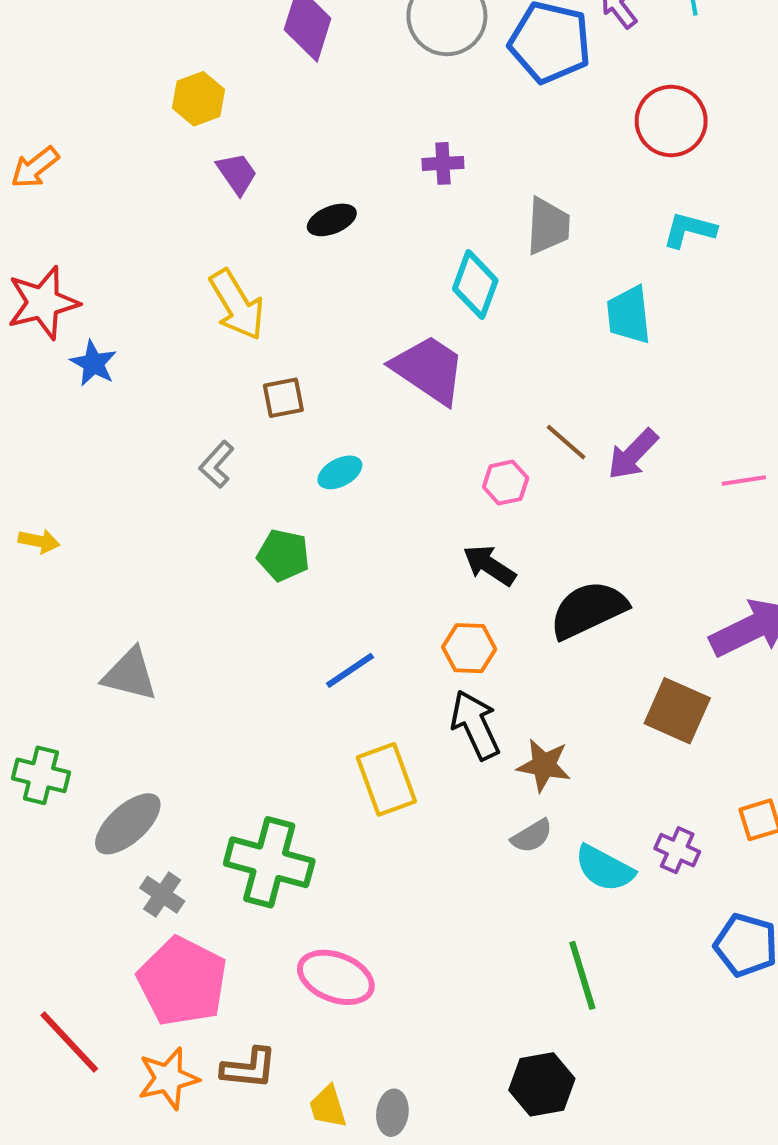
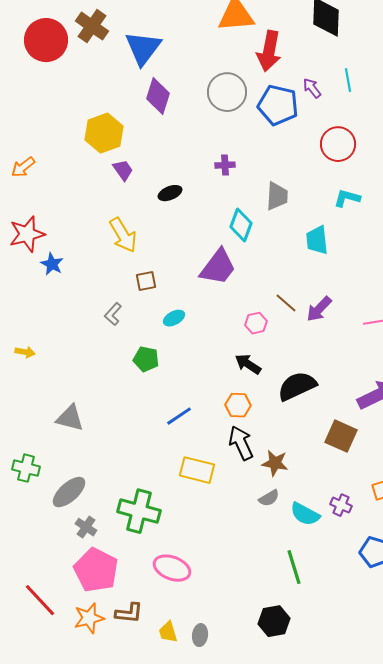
yellow hexagon: (199, 99) -> (104, 133), size x1.5
purple trapezoid: (429, 369) -> (218, 267), turned 93
yellow rectangle: (386, 779) -> (197, 470), turned -56

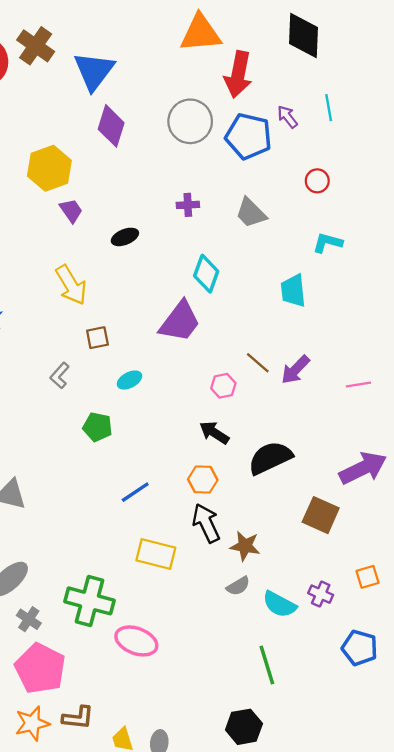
red circle: (338, 144) -> (317, 181), size x0.6
gray trapezoid: (277, 196) -> (251, 213), moved, turned 132
pink ellipse: (172, 568) -> (136, 641), moved

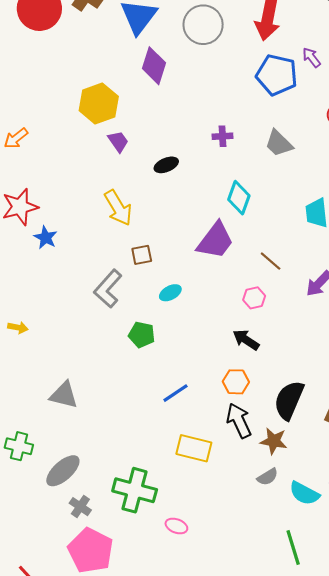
gray circle: (190, 121) -> (203, 25), moved
brown line: (258, 363) -> (271, 261), moved
gray L-shape: (60, 375) -> (108, 289), size x1.6
black semicircle: (270, 458) -> (289, 400), moved, turned -42
pink ellipse: (136, 641) -> (176, 526), size x0.6

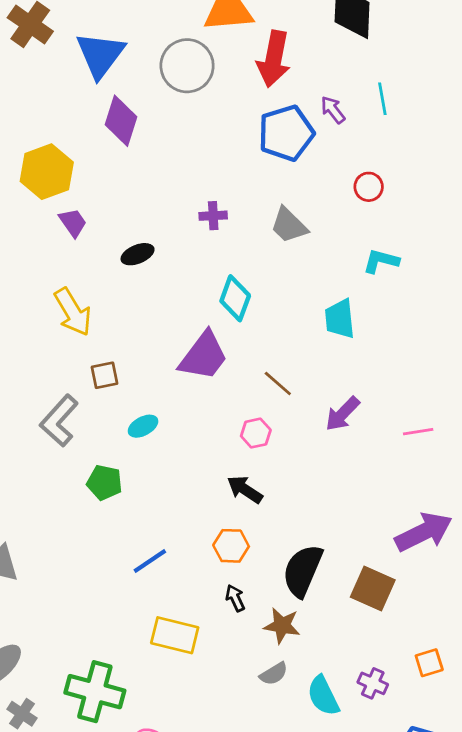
blue pentagon: (277, 75) -> (286, 133), turned -30
black arrow: (239, 421) -> (235, 598), size x0.6
cyan semicircle: (304, 493) -> (323, 696), turned 36

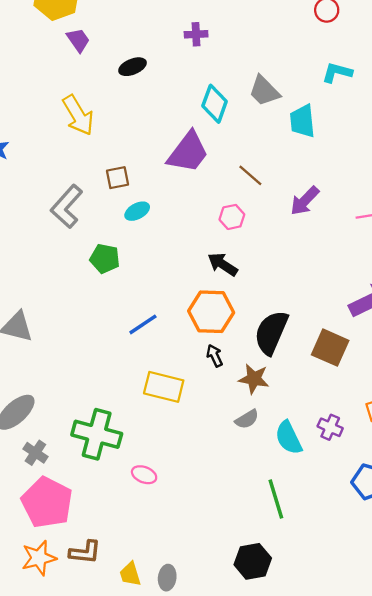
gray trapezoid: (289, 225) -> (264, 91), moved
brown square: (104, 375) -> (117, 178), moved
orange hexagon: (231, 546) -> (211, 312), size x1.5

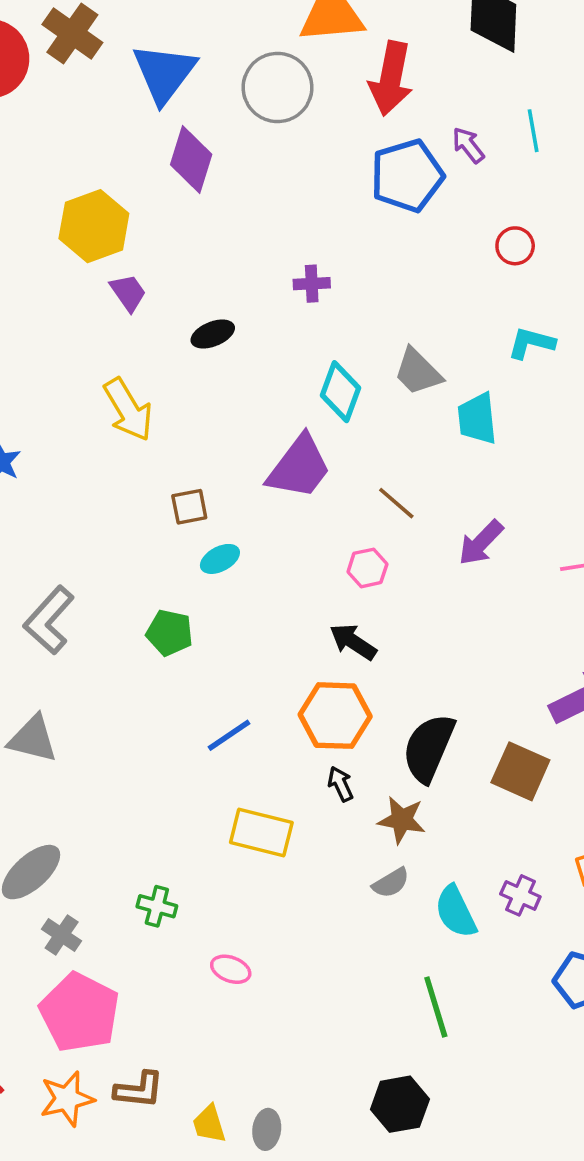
gray L-shape: (67, 207) -> (49, 620), moved
green cross: (97, 434) -> (157, 906), size x0.5

